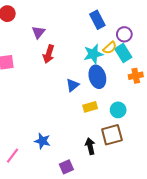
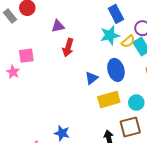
purple triangle: (38, 32) -> (58, 26), turned 40
cyan star: (93, 54) -> (110, 35), moved
yellow rectangle: (90, 107) -> (109, 99), size x1.5

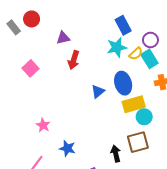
pink square: (26, 56) -> (31, 68), turned -35
pink star: (13, 72) -> (43, 125), moved
yellow rectangle: (109, 99) -> (134, 104), moved

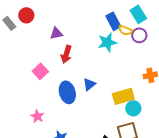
yellow semicircle: (136, 54) -> (125, 30), moved, turned 64
cyan rectangle: (149, 59) -> (138, 14), moved
pink square: (31, 68) -> (40, 71), moved
blue ellipse: (123, 83) -> (67, 92), moved

